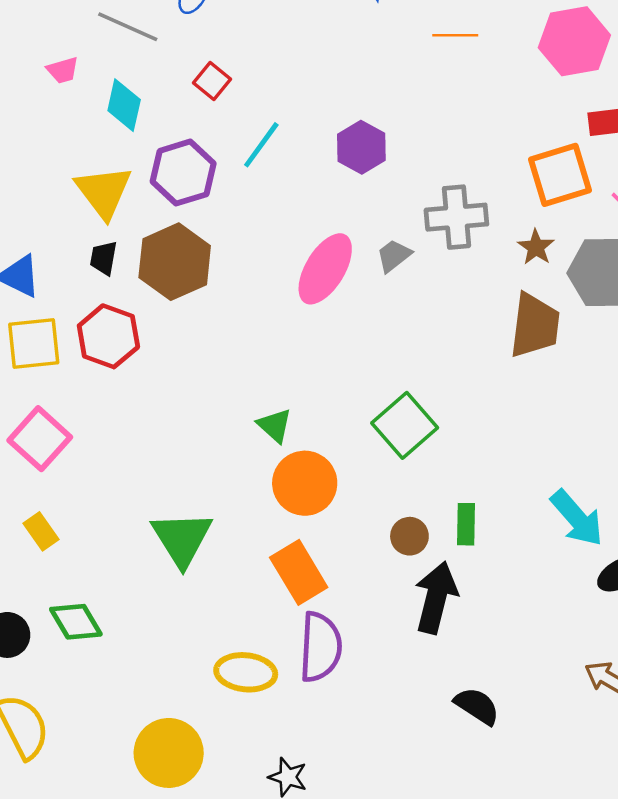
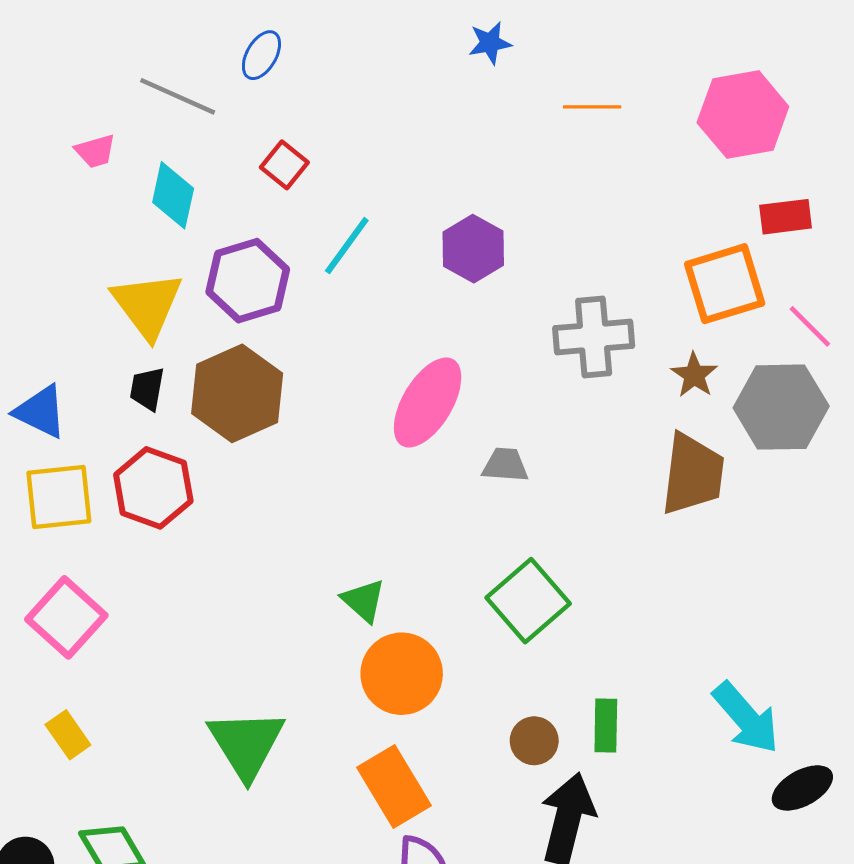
gray trapezoid: (394, 256) -> (505, 465), moved, turned 42

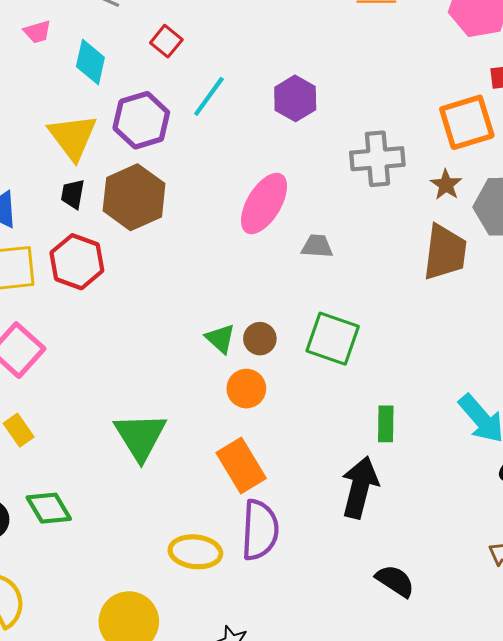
green square: (528, 601) -> (333, 339), turned -30
orange circle: (402, 674) -> (246, 389), size x0.7
brown circle: (534, 741) -> (260, 339), moved

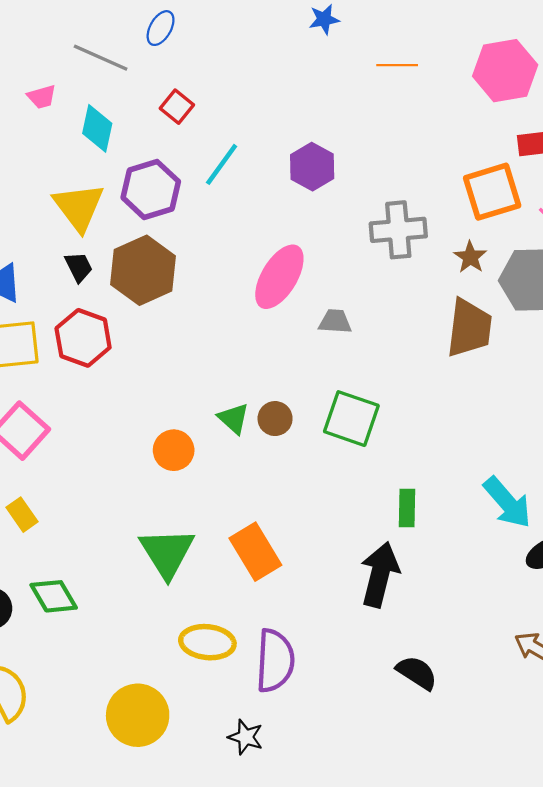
black trapezoid: (73, 194) -> (79, 267), turned 144
orange circle: (246, 389) -> (174, 450), moved
green triangle: (140, 436) -> (167, 553), moved
purple semicircle: (260, 530) -> (275, 661), moved

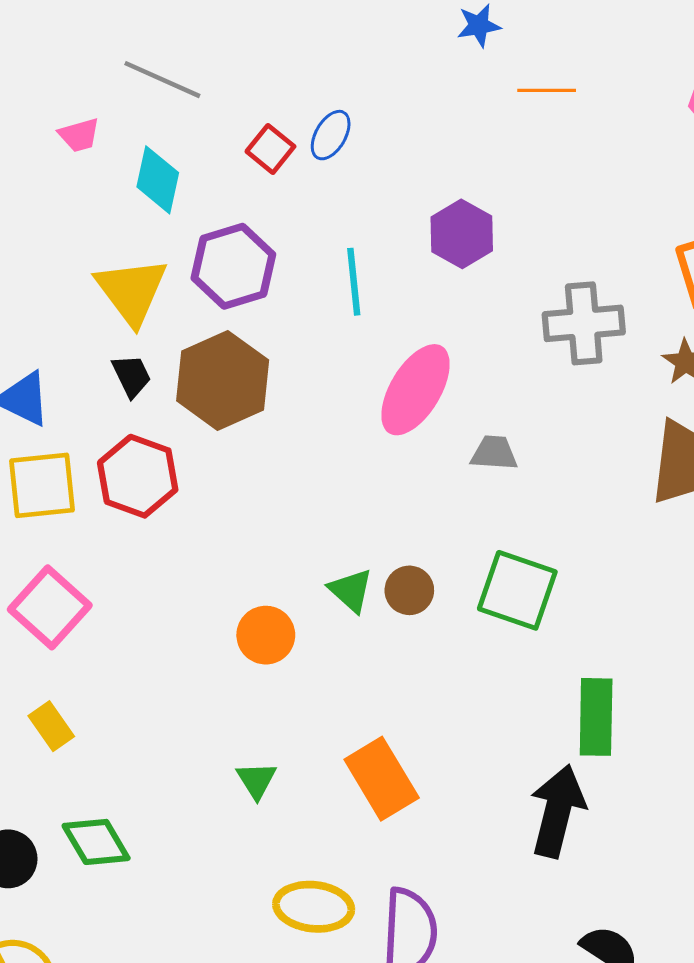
blue ellipse: (161, 28) -> (331, 135), moved
orange line: (397, 65) -> (547, 90), moved
cyan line: (222, 164) -> (354, 282), moved, turned -42
green rectangle: (407, 508) -> (596, 717), size x1.4
green triangle: (167, 553) -> (257, 780), size x0.5

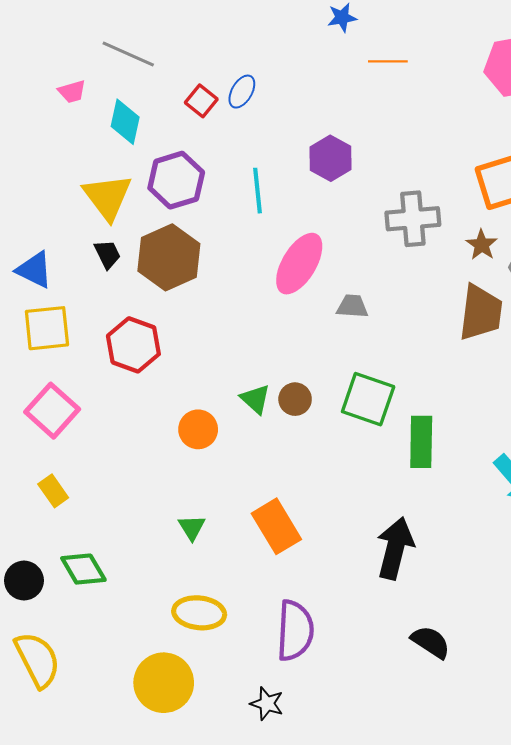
red hexagon: (138, 476) -> (133, 345), moved
green rectangle: (596, 717) -> (421, 442), moved
yellow ellipse: (314, 907) -> (199, 613), moved

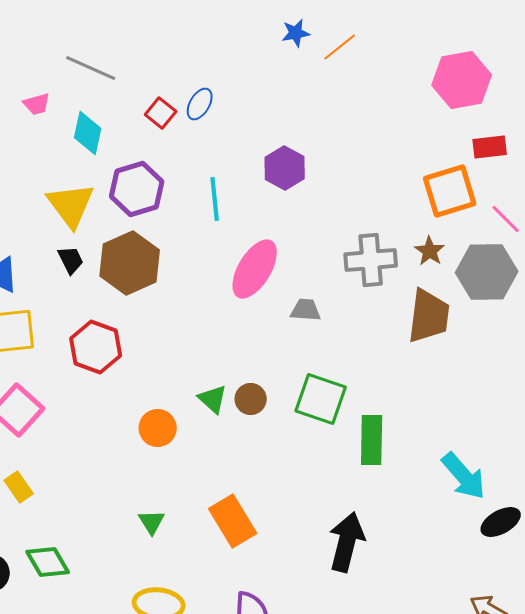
orange line: (388, 61) -> (340, 47), moved, turned -39
gray cross: (413, 219) -> (371, 260), moved

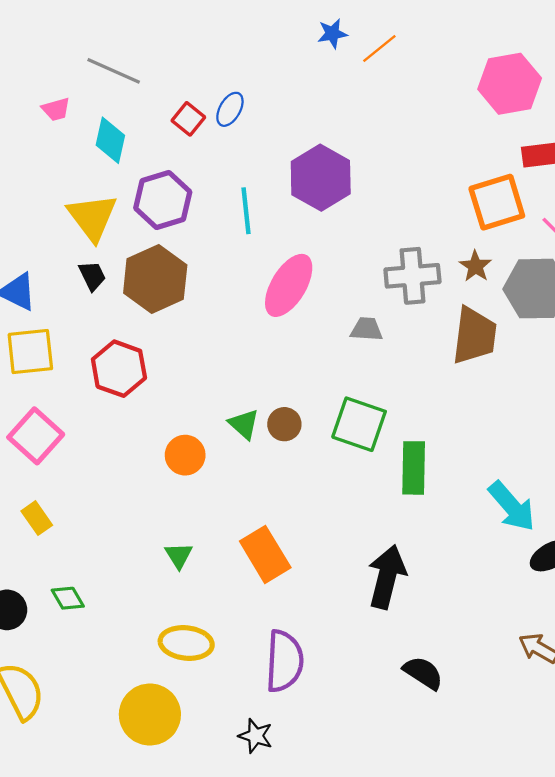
purple hexagon: (285, 168) -> (321, 178), size x1.4
gray trapezoid: (306, 310) -> (367, 329), moved
green diamond: (48, 562) -> (68, 598), size x0.7

